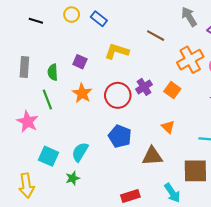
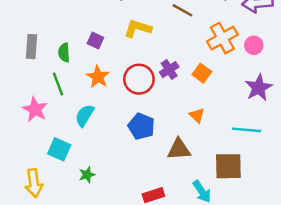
cyan semicircle: (80, 152) -> (85, 115), moved

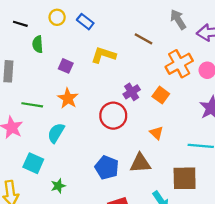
green semicircle: (64, 53) -> (38, 44), moved
red circle: (139, 79) -> (113, 116), moved
green line: (58, 84) -> (32, 105), turned -60
blue pentagon: (141, 126) -> (107, 167), moved

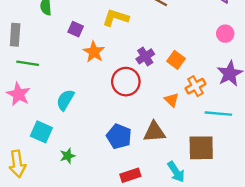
orange cross: (179, 64) -> (195, 86), moved, size x0.7
orange star: (68, 98) -> (94, 52), moved
green line: (32, 105) -> (28, 63), moved

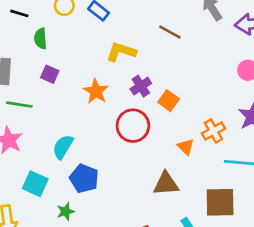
purple square: (76, 29) -> (50, 74), moved
purple cross: (145, 56) -> (141, 86), moved
orange square: (176, 60) -> (169, 101), moved
blue pentagon: (119, 136) -> (84, 178), moved

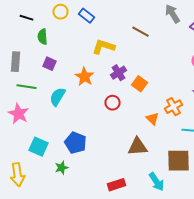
red circle: (133, 126) -> (112, 103), size x0.6
cyan semicircle: (63, 147) -> (58, 97), moved

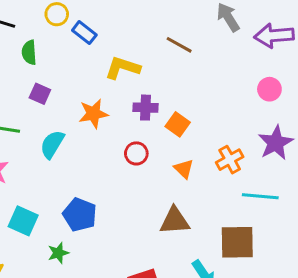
blue rectangle: (86, 16) -> (84, 33), moved
purple cross: (118, 73) -> (145, 108), turned 35
orange star: (84, 77) -> (93, 114), turned 30
orange triangle: (152, 119) -> (184, 169), moved

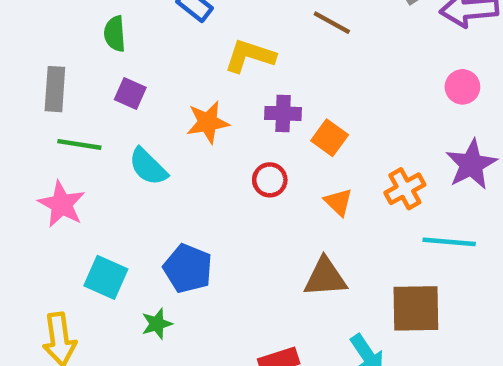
cyan semicircle: (52, 144) -> (148, 167), turned -76

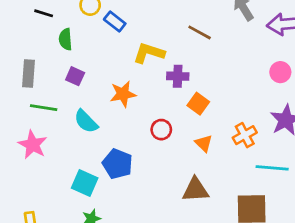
purple cross: (283, 113) -> (178, 76), moved
blue pentagon: (188, 268) -> (117, 164), moved
cyan square: (106, 277) -> (85, 183), moved

